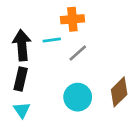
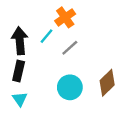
orange cross: (72, 19) -> (65, 17), turned -30
cyan line: (52, 40) -> (47, 36), turned -42

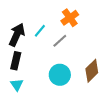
orange cross: (65, 17) -> (70, 18), moved
black arrow: (20, 41) -> (17, 35), turned 30

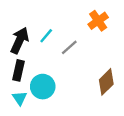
orange cross: (70, 18) -> (98, 21), moved
cyan circle: (60, 75) -> (43, 87), moved

